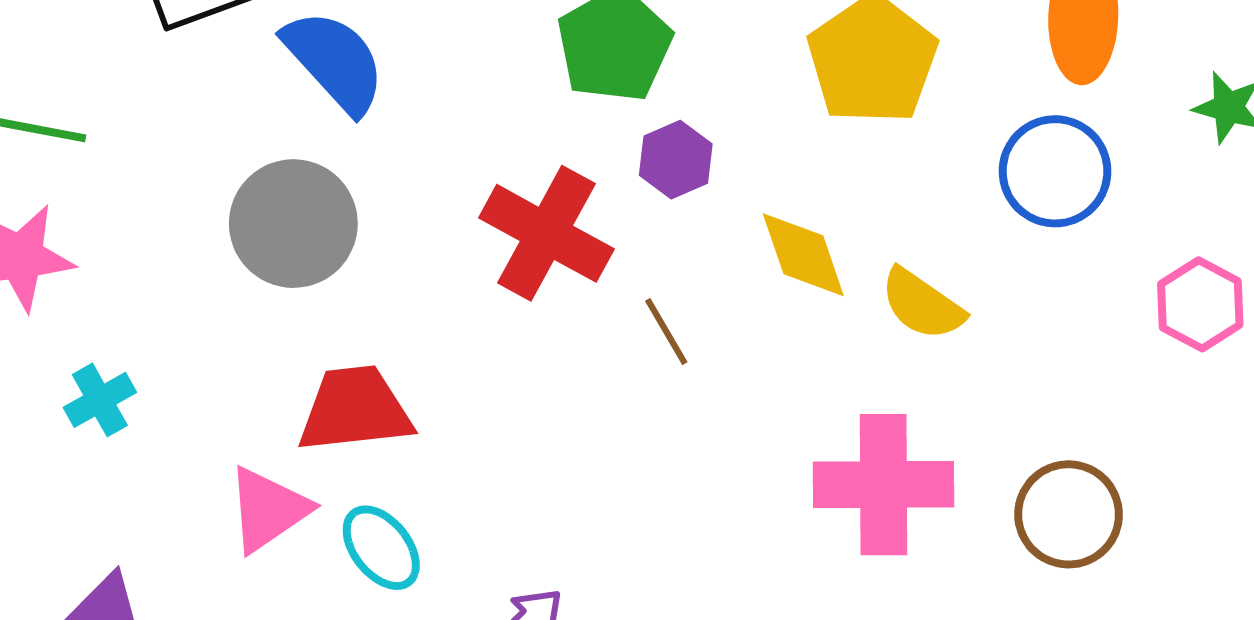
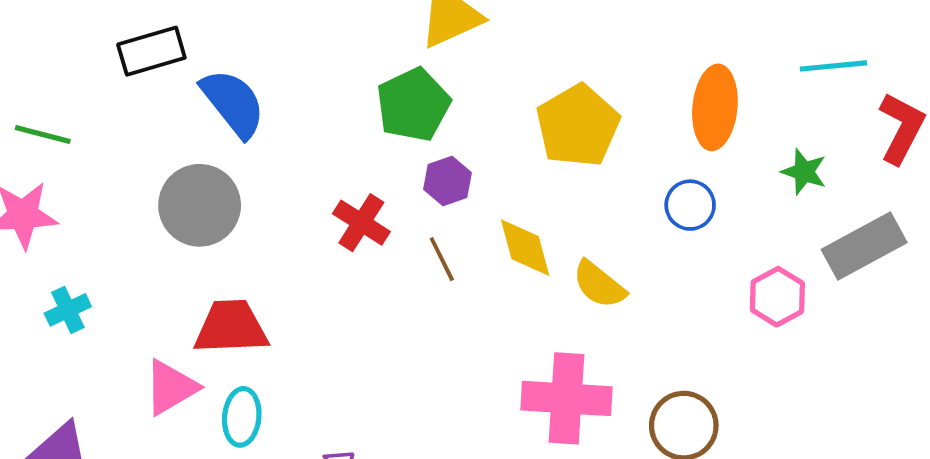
blue circle: (1055, 171) -> (690, 205), size x0.7
red cross: (546, 233) -> (361, 223), size x0.7
brown line: (666, 332) -> (442, 259), moved
cyan ellipse: (381, 548) -> (242, 417), turned 40

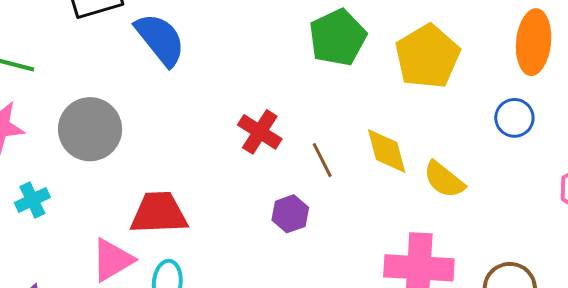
green pentagon: (413, 105) -> (338, 38), moved
purple hexagon: (447, 181) -> (290, 214), moved
gray circle: (200, 205) -> (90, 129), moved

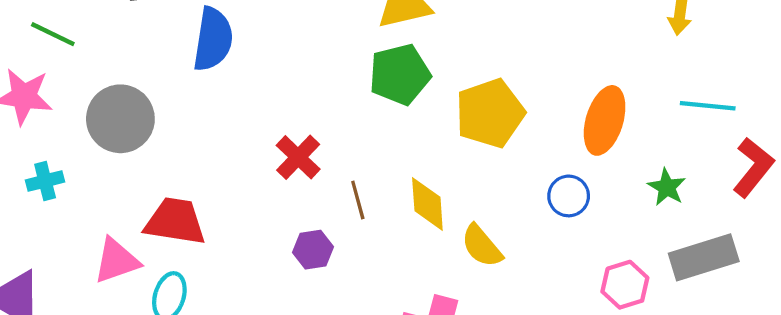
blue semicircle: (160, 39) -> (213, 39), turned 36

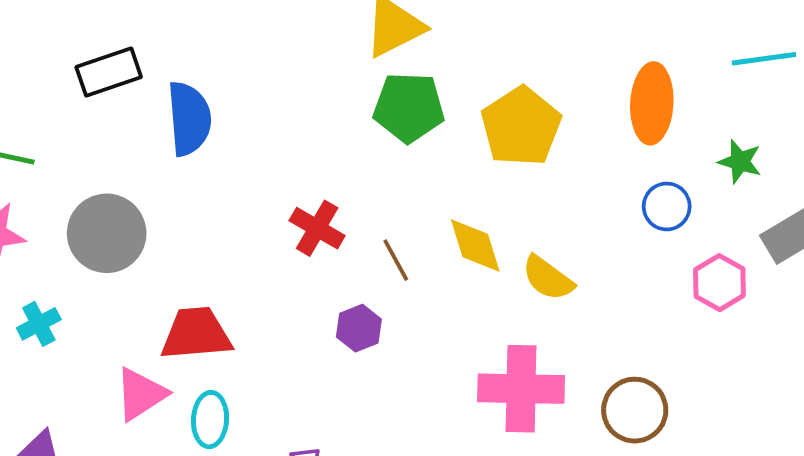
green pentagon: (400, 74) -> (409, 107), turned 30
blue circle: (569, 196) -> (667, 206), moved

